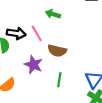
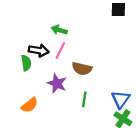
green arrow: (53, 14) -> (59, 30), moved
pink line: (37, 33) -> (60, 50), turned 56

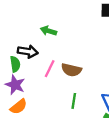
pink line: (60, 50) -> (50, 69), moved
purple star: (57, 83) -> (15, 85), moved

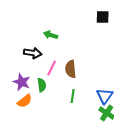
green semicircle: (15, 64) -> (42, 85), moved
brown semicircle: (71, 70) -> (71, 69), turned 72

